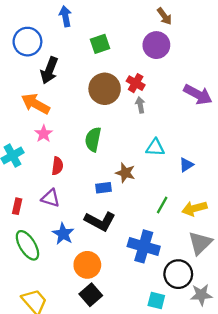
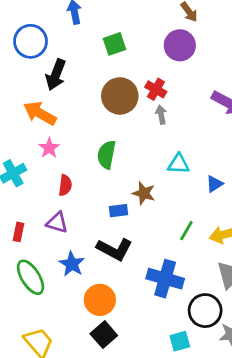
cyan square: (156, 301) -> (180, 341), turned -30

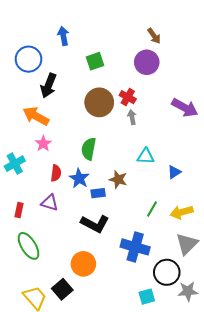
blue star: (72, 264) -> (79, 178), moved
black square: (104, 335) -> (62, 289), moved

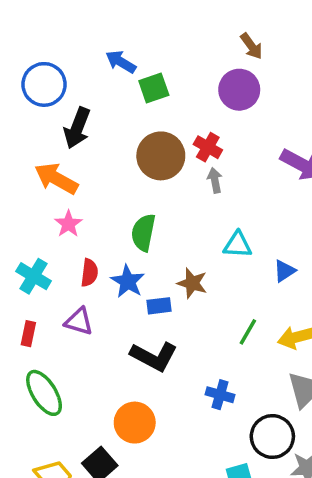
blue arrow: (63, 36) -> (121, 62), moved, turned -48
cyan cross: (15, 164) -> (34, 276), moved, turned -30
blue cross: (135, 247) -> (220, 395), size x0.6

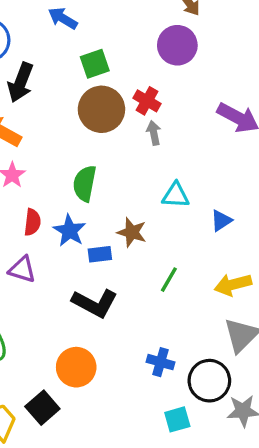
green square: (154, 88) -> (95, 64), moved
green line: (248, 332) -> (169, 280), moved
blue cross: (220, 395) -> (160, 362), moved

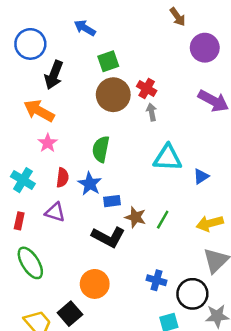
purple circle: (177, 45) -> (205, 48), moved
cyan triangle: (176, 195) -> (168, 158), size x1.4
brown star: (132, 232) -> (135, 217), moved

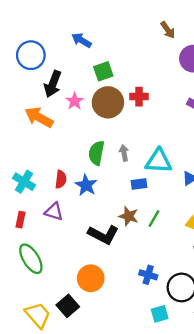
red cross: (147, 89) -> (139, 97), turned -30
gray arrow: (152, 112) -> (124, 153), moved
pink star: (48, 143) -> (75, 101), moved
blue rectangle: (112, 201) -> (139, 184), moved

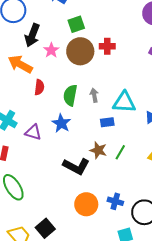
red semicircle: (61, 179) -> (39, 87), moved
purple triangle: (54, 212) -> (33, 132), moved
orange circle: (91, 278) -> (86, 204), moved

